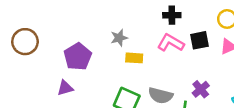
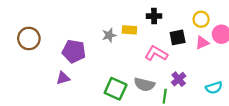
pink L-shape: (171, 43) -> (156, 53), moved
purple pentagon: (78, 57) -> (74, 51), turned -30
yellow rectangle: (134, 58) -> (129, 30), moved

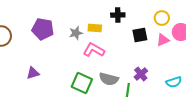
purple pentagon: (74, 51) -> (43, 29), moved
pink L-shape: (156, 53) -> (94, 50), moved

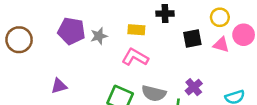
gray star: (76, 33) -> (99, 36), moved
pink triangle: (163, 40) -> (221, 45), turned 40

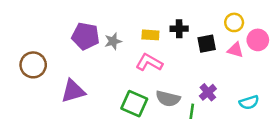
black cross: (165, 14) -> (179, 29), moved
brown circle: (19, 40) -> (33, 65), moved
purple triangle: (59, 86) -> (73, 91), size x1.5

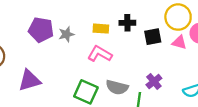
yellow circle: (234, 22) -> (178, 17), size x1.5

